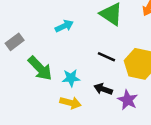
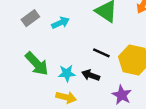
gray rectangle: (15, 42) -> (30, 18), moved
black arrow: (103, 89) -> (91, 75), moved

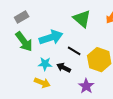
cyan arrow: (61, 23) -> (51, 37), moved, size x1.6
green arrow: (37, 64) -> (24, 42), moved

